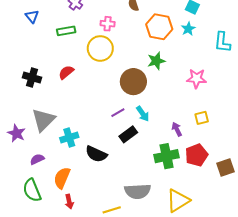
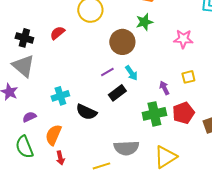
gray triangle: (43, 120) -> (23, 66), moved, turned -35

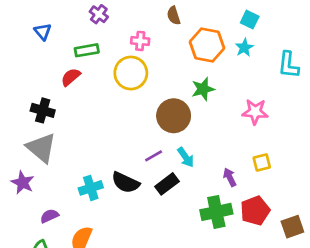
red semicircle: (57, 33) -> (71, 77), moved
black semicircle: (86, 112) -> (125, 183), moved

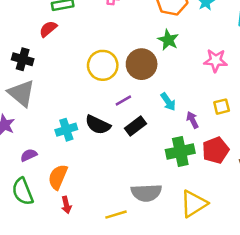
yellow circle: (131, 73) -> (103, 65), moved
green star: (203, 89) -> (168, 40), turned -30
cyan arrow: (186, 157) -> (168, 102), moved

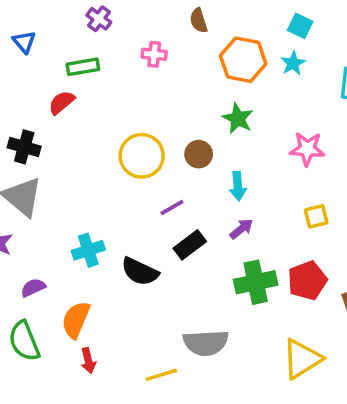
brown circle: (142, 64) -> (199, 154), size x0.6
cyan arrow: (168, 102) -> (238, 186), moved, turned 30
purple arrow: (192, 120) -> (241, 229), moved, turned 77
black semicircle: (98, 125) -> (140, 272), moved
yellow triangle: (194, 204) -> (302, 359), moved

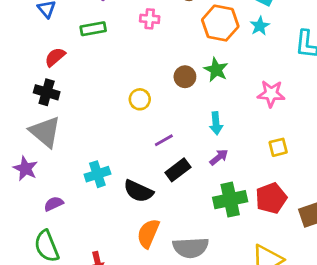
red semicircle: (62, 102) -> (55, 57), moved
brown circle: (199, 154) -> (185, 77), moved
yellow circle: (142, 156) -> (140, 99), size x0.6
orange semicircle: (76, 320) -> (148, 233), moved

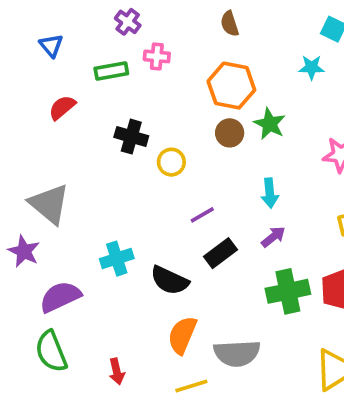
pink cross: (150, 19) -> (157, 56), moved
orange hexagon: (220, 23) -> (231, 86), moved
cyan star: (260, 26) -> (312, 67), moved, turned 30
black cross: (47, 92) -> (131, 137), moved
purple semicircle: (54, 204) -> (60, 297), size x1.6

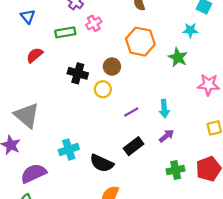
pink cross: (157, 56) -> (94, 23), turned -35
green star: (270, 124) -> (178, 57), moved
brown circle: (230, 133) -> (112, 67), moved
purple line: (202, 215) -> (131, 112), moved
green cross: (288, 291) -> (176, 170), size x0.7

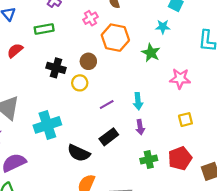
pink cross: (94, 23) -> (91, 18), moved
purple arrow: (166, 136) -> (140, 127), turned 120
cyan cross: (69, 150) -> (47, 125), moved, size x1.4

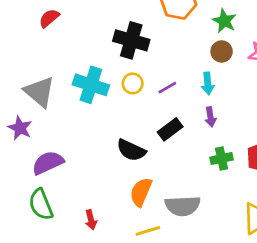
brown circle: (88, 61) -> (222, 51), moved
black cross: (56, 68) -> (131, 40), moved, size x1.4
yellow circle: (80, 83) -> (133, 83), moved
cyan cross: (47, 125) -> (91, 85), moved, turned 36

